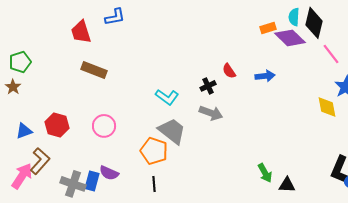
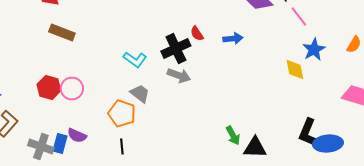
black cross: (208, 86) -> (176, 49), size x1.8
red hexagon: (57, 125) -> (49, 88), moved
gray trapezoid: (172, 131) -> (140, 94), size x0.7
black triangle: (287, 185) -> (255, 148), size x1.4

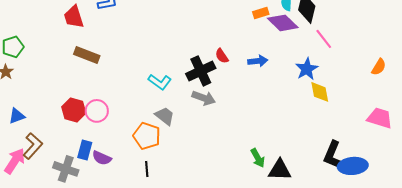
blue star: (314, 50) -> (307, 69), moved
blue rectangle: (60, 144) -> (85, 150), moved

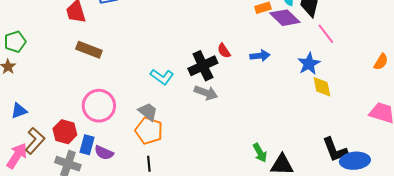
red hexagon: (74, 110) -> (65, 132), moved
pink circle: (97, 111) -> (99, 106), size x1.4
gray trapezoid: (165, 116) -> (148, 112), moved
black L-shape: (333, 155) -> (335, 150), turned -44

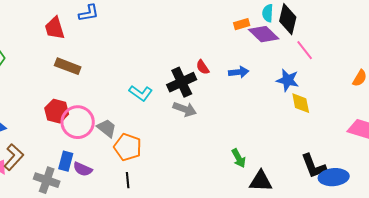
blue star: (309, 64) -> (288, 80), turned -30
gray trapezoid: (148, 112) -> (107, 128), moved
red hexagon: (65, 132) -> (57, 111), moved
green arrow: (260, 153) -> (239, 158), moved

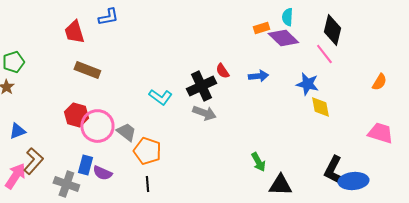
black diamond: (288, 19) -> (332, 30), moved
black L-shape: (314, 166) -> (333, 170), turned 48

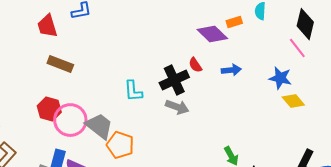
purple diamond: (283, 38) -> (212, 34), moved
cyan L-shape: (160, 97) -> (133, 91), turned 50
yellow diamond: (320, 107) -> (293, 101), turned -30
gray trapezoid: (126, 132) -> (99, 126), size x1.4

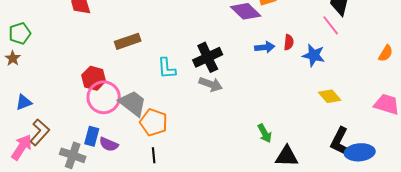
brown rectangle: (60, 64) -> (128, 41), moved, turned -40
red semicircle: (195, 65) -> (289, 42), moved, turned -140
yellow diamond: (293, 101) -> (330, 96), moved
red hexagon: (49, 109) -> (94, 78), moved

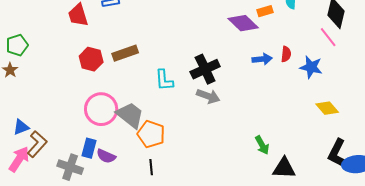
red hexagon: (94, 78) -> (91, 59), moved
blue triangle: (24, 102) -> (21, 127), moved

